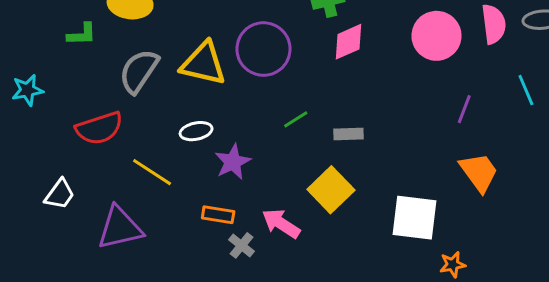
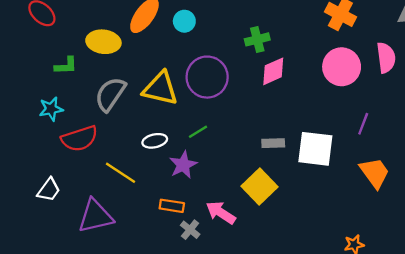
cyan star: (27, 90) -> (51, 109), moved
green line: (296, 119) -> (198, 132), moved
white square: (414, 218) -> (315, 149), moved

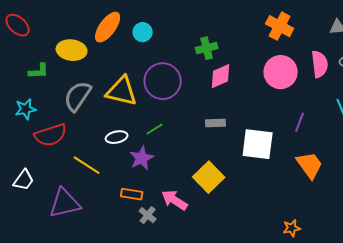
gray rectangle: (273, 143) -> (216, 123), moved

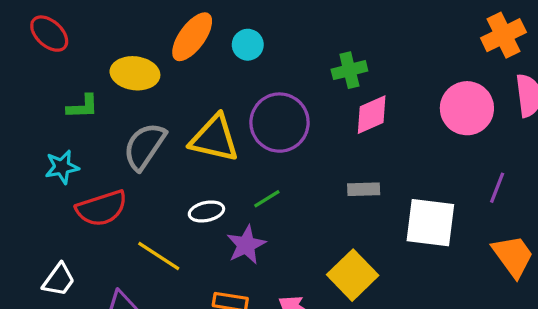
orange cross: (280, 26) -> (503, 35), moved, turned 36

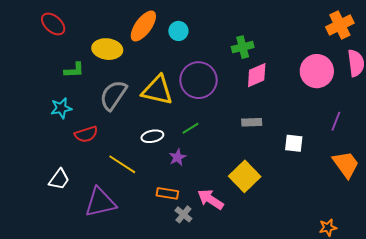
red semicircle: (102, 208) -> (86, 134), size x0.7
white square: (430, 223) -> (294, 143), size x0.6
purple star: (246, 245) -> (177, 157), size x0.7

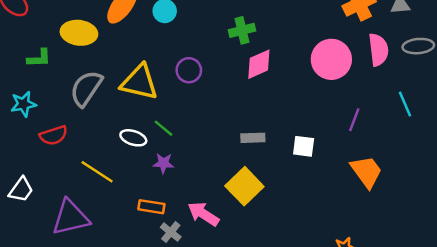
purple circle: (199, 80) -> (189, 70), size x0.6
gray rectangle: (252, 122) -> (253, 138), moved
green line: (190, 128) -> (163, 128), moved, turned 72
white ellipse: (152, 136) -> (133, 138), turned 30
purple star: (177, 157) -> (163, 163), turned 30

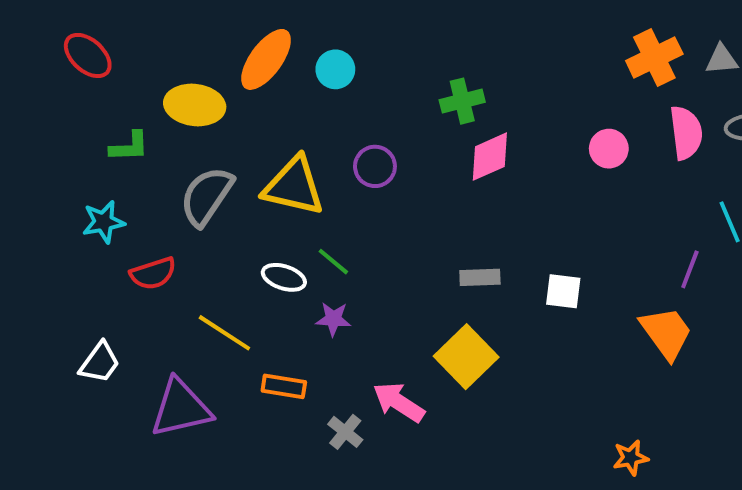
pink circle: (331, 59) -> (609, 149), size x0.6
purple line: (354, 120) -> (690, 269), moved
orange rectangle: (151, 207) -> (284, 386), moved

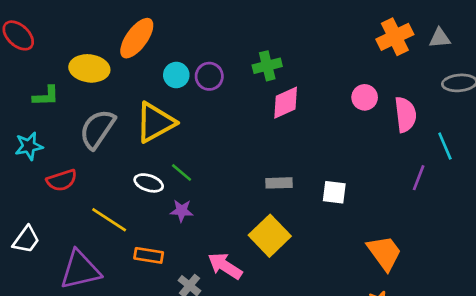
cyan circle: (335, 69) -> (176, 75), moved
pink semicircle: (686, 133) -> (405, 114), moved
purple circle: (375, 166) -> (209, 76), moved
yellow triangle: (294, 186) -> (155, 122), turned -42
orange trapezoid: (666, 333) -> (384, 253), moved

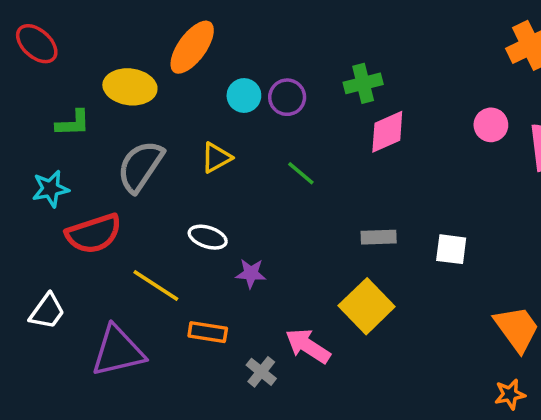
yellow triangle: (155, 122) -> (216, 158), size x0.6
green line: (182, 172) -> (301, 173), moved
red semicircle: (62, 180) -> (94, 234), size x1.4

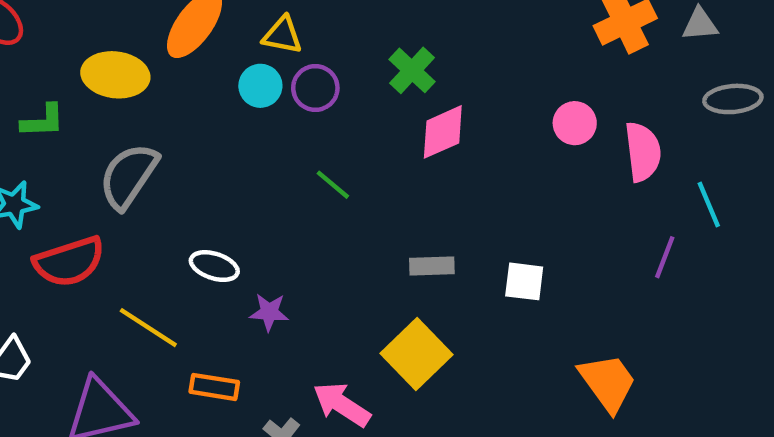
green cross: (363, 83) -> (412, 70), turned -33
yellow triangle: (216, 158) -> (282, 35), moved, turned 40

